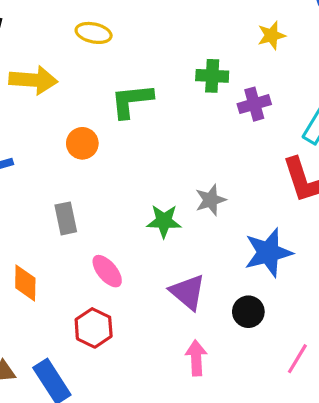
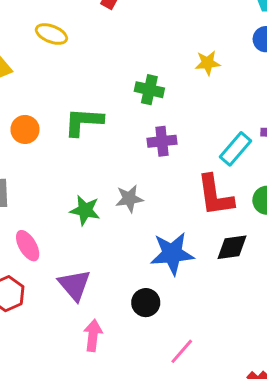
green L-shape: (132, 101) -> (83, 122), moved
purple cross: (254, 104) -> (162, 141), moved
purple triangle: (188, 292) -> (74, 285), moved

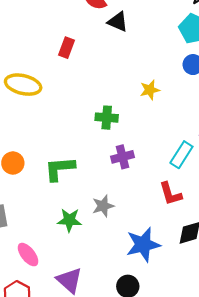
yellow ellipse: (51, 34) -> (23, 85), size x1.4
green L-shape: (83, 122) -> (60, 169), moved
red L-shape: (215, 195) -> (170, 194), size x0.7

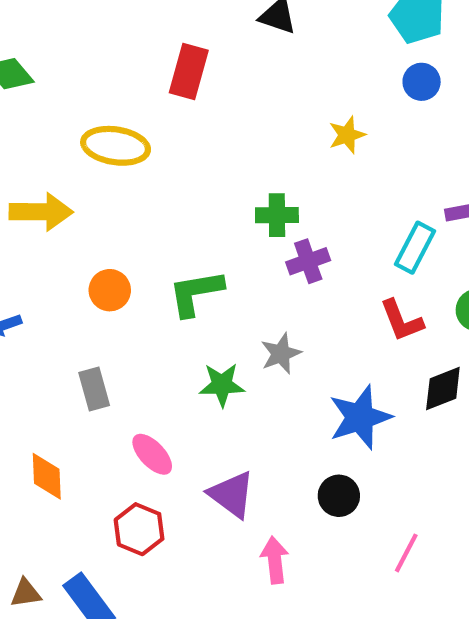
red rectangle: (67, 48) -> (189, 72), size x1.4
green cross: (107, 118) -> (277, 215), moved

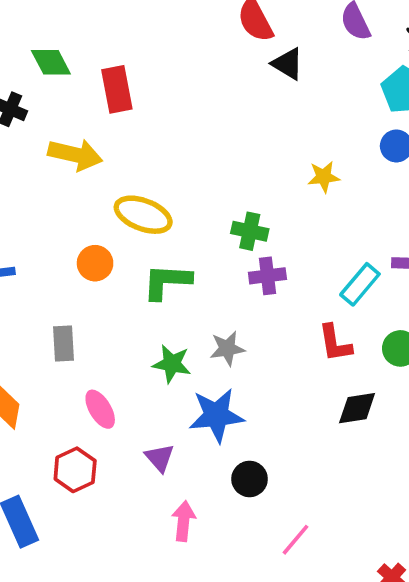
red rectangle: (189, 72) -> (117, 89), moved, turned -39
yellow ellipse: (116, 146) -> (143, 215), moved
yellow arrow: (41, 212) -> (75, 155), moved
blue star: (360, 417) -> (216, 415), moved
purple triangle: (232, 494) -> (160, 458), size x0.7

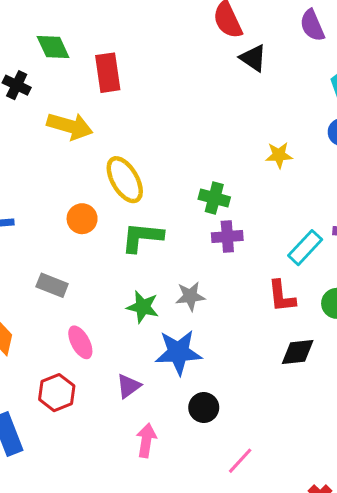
yellow ellipse: (143, 215) -> (125, 180), turned 36
gray rectangle: (63, 344) -> (52, 285), turned -68
purple triangle: (160, 458) -> (129, 386), turned 32

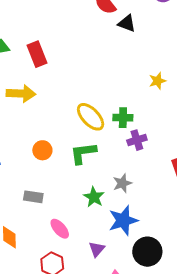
yellow ellipse: (125, 180) -> (91, 117), moved
green star: (143, 307) -> (94, 197), turned 30
black circle: (204, 408) -> (147, 252), size x1.5

